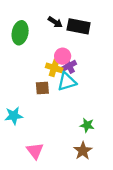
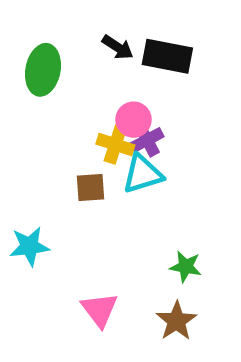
pink triangle: (35, 151) -> (100, 310), moved

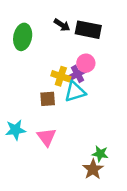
pink circle: (133, 120) -> (86, 63), moved
green star: (186, 267) -> (100, 154), moved
pink triangle: (100, 310) -> (46, 137), moved

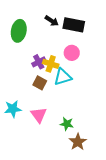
purple cross: (78, 74) -> (39, 62), moved
brown square: (48, 99) -> (40, 83), turned 32
green star: (100, 154) -> (67, 124), moved

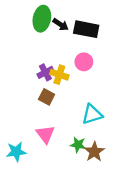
green ellipse: (19, 31) -> (42, 19), moved
cyan triangle: (63, 77) -> (92, 114), moved
cyan star: (13, 109) -> (16, 152), moved
brown star: (78, 142) -> (94, 152), moved

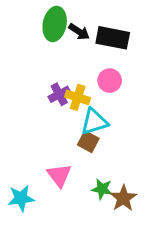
brown square: (47, 97) -> (88, 142), moved
cyan triangle: (92, 114) -> (94, 122), moved

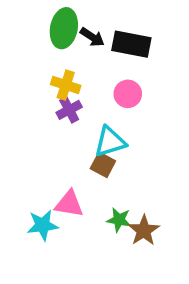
yellow cross: (78, 97) -> (66, 85), moved
pink triangle: (59, 175) -> (69, 204), turned -44
cyan star: (21, 198) -> (43, 225), moved

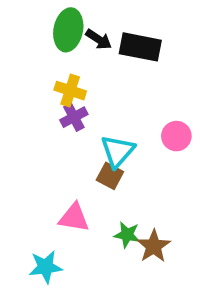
pink circle: (128, 94) -> (176, 136), moved
cyan triangle: (110, 142) -> (118, 151), turned -32
cyan star: (43, 225) -> (46, 267), moved

